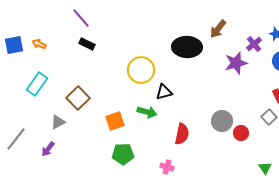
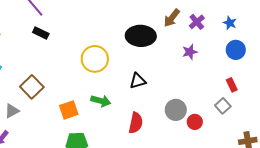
purple cross: (254, 44) -> (197, 22), moved
purple star: (236, 63) -> (190, 52), size x0.7
black triangle: (164, 92) -> (138, 81), moved

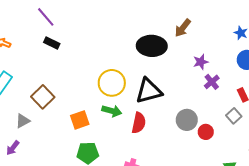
purple cross: (197, 22) -> (212, 82), moved
yellow circle: (95, 59) -> (112, 83), moved
black triangle: (138, 81) -> (149, 91), size x1.6
red semicircle: (136, 123) -> (139, 123), moved

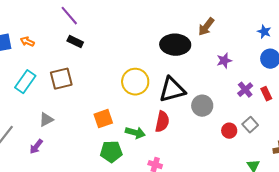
purple cross: (212, 82) -> (245, 90), moved
brown square: (43, 97) -> (61, 79), moved, turned 30
green arrow: (112, 111) -> (135, 133), moved
gray square: (234, 116) -> (250, 125), moved
gray circle: (187, 120) -> (202, 106), moved

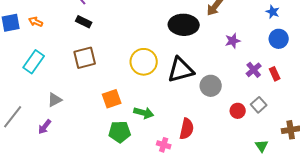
brown square: (61, 79) -> (85, 58), moved
red semicircle: (162, 122) -> (187, 129), moved

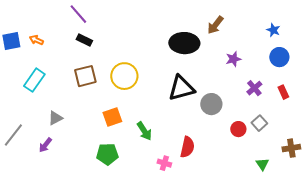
yellow circle: (144, 62) -> (124, 76), moved
red rectangle: (275, 74) -> (283, 92), moved
green arrow: (144, 113) -> (144, 131), turned 42
green pentagon: (120, 132) -> (107, 154), moved

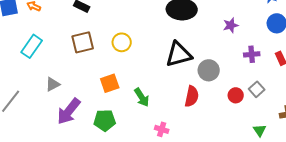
yellow circle: (124, 76) -> (122, 42), size x0.7
purple cross: (254, 88) -> (252, 54), turned 35
purple arrow: (45, 145) -> (69, 111), moved, size x1.8
red semicircle: (187, 147) -> (192, 96), moved

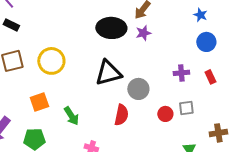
purple star: (231, 25) -> (143, 33), moved
yellow circle: (122, 42) -> (51, 61), size x1.4
gray square: (257, 89) -> (186, 108), turned 35

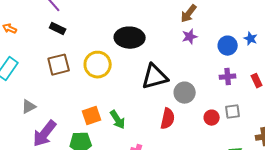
blue star: (200, 15) -> (251, 39), moved
black ellipse: (111, 28) -> (130, 38), moved
blue circle: (206, 42) -> (228, 46), moved
orange square: (39, 102) -> (92, 116), moved

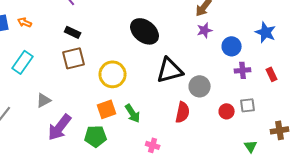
black rectangle: (58, 29) -> (73, 32), moved
black ellipse: (130, 38) -> (145, 31), turned 36
blue star: (251, 39) -> (266, 32), size x1.5
blue circle: (228, 46) -> (232, 46), moved
yellow circle: (98, 65) -> (113, 74), moved

